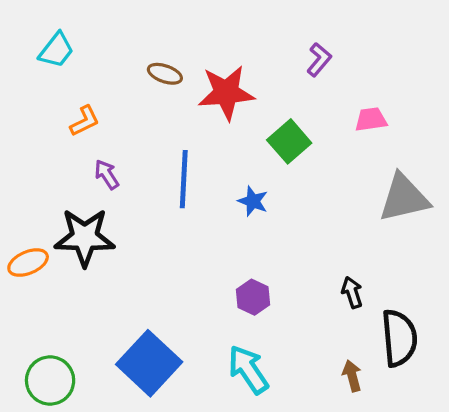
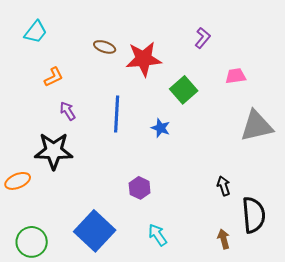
orange ellipse: (28, 263) -> (18, 181), moved
purple hexagon: (253, 297) -> (140, 188), moved
cyan arrow: (248, 369) -> (158, 235), size x0.7

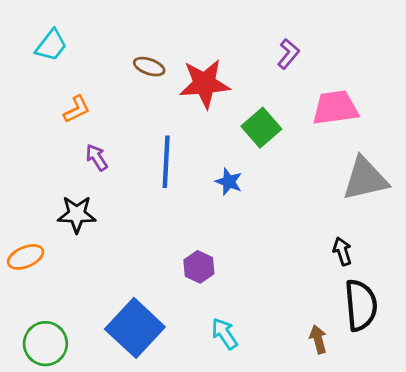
pink trapezoid: (236, 76) -> (335, 108), size x1.6
black star: (54, 151) -> (77, 214), size x0.7
black arrow: (224, 186) -> (342, 251), moved

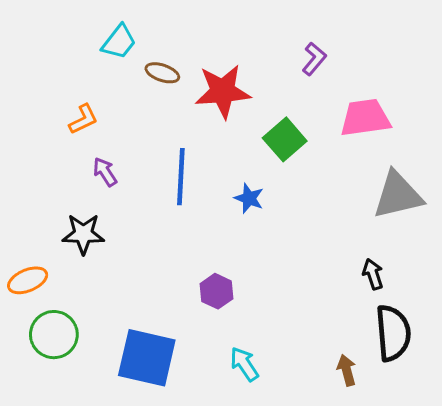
cyan trapezoid: (51, 45) -> (119, 42), moved
blue square: (135, 328) -> (147, 358), turned -30
green circle: (45, 344) -> (54, 335), moved

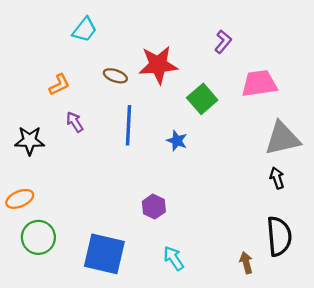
brown ellipse: (162, 73) -> (115, 76), moved
black star: (83, 234) -> (30, 141), moved
black arrow: (373, 274) -> (277, 178), moved

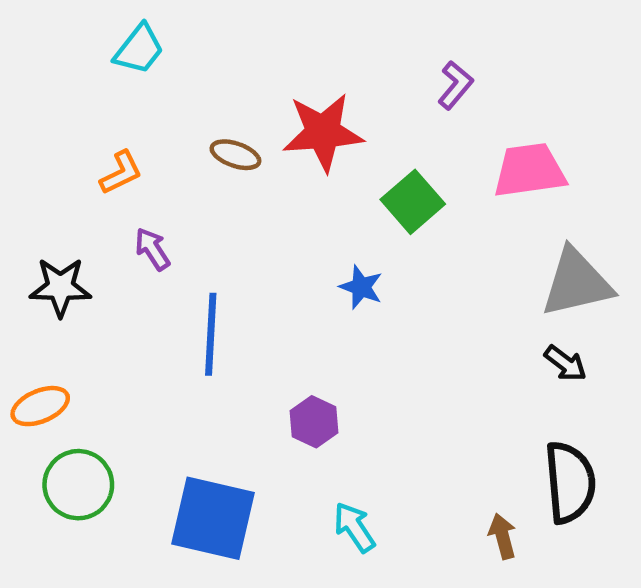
cyan trapezoid: (85, 30) -> (139, 49), moved
blue line: (129, 125) -> (211, 334), moved
black arrow: (277, 178) -> (565, 363), turned 145

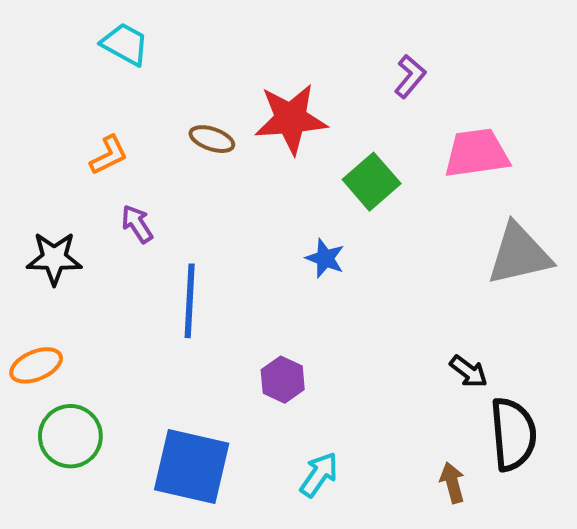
cyan trapezoid: (139, 49) -> (125, 44), turned -99
black arrow: (565, 363) -> (469, 372), moved
cyan arrow: (354, 527) -> (319, 475), turned 69

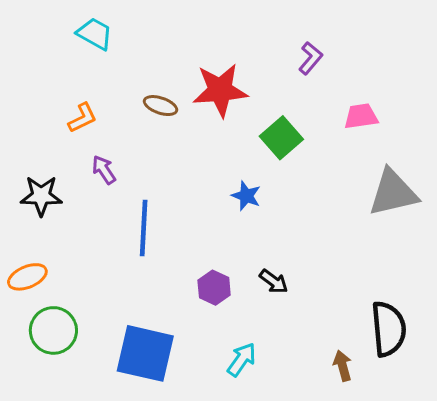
pink trapezoid: (477, 153) -> (361, 116), size x0.7
black arrow: (469, 372) -> (274, 282), moved

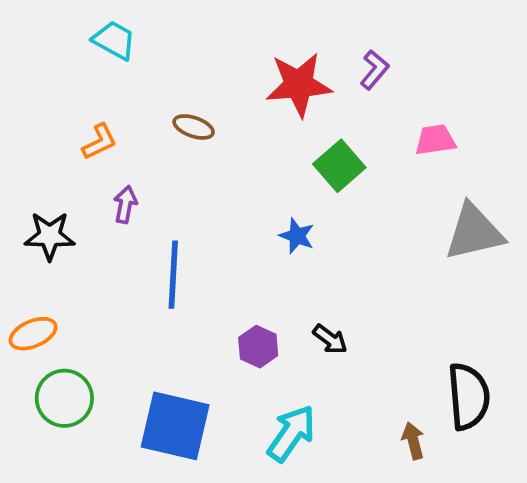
red star: (220, 90) -> (299, 85), moved
purple arrow: (104, 170) -> (125, 204), turned 44
cyan arrow: (242, 360) -> (291, 433), size x1.4

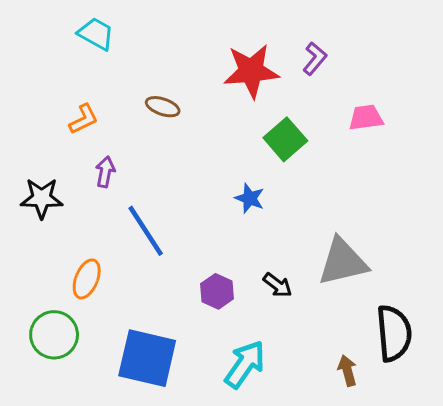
gray triangle: (474, 232) -> (343, 262), moved
blue line: (173, 275) -> (146, 231), turned -36
orange ellipse: (33, 334) -> (87, 279), moved, turned -45

